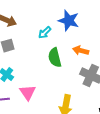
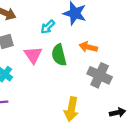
pink triangle: (28, 93) -> (33, 55), moved

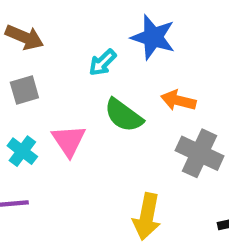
pink triangle: (33, 55) -> (69, 141), moved
green semicircle: (59, 55) -> (124, 115), turned -40

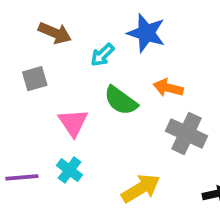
brown arrow: (24, 37) -> (55, 33), moved
cyan cross: (22, 151) -> (69, 170), moved
yellow arrow: (147, 217) -> (141, 188), turned -132

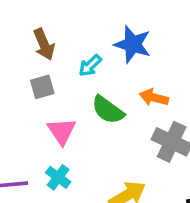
brown arrow: (55, 33) -> (44, 44), turned 44
gray square: (35, 79) -> (42, 87), moved

